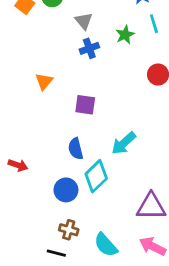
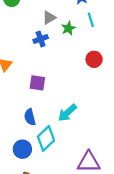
gray triangle: (84, 21) -> (49, 18), moved, turned 40

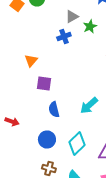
purple square: (37, 83) -> (44, 84), moved
cyan diamond: (46, 138) -> (77, 144), moved

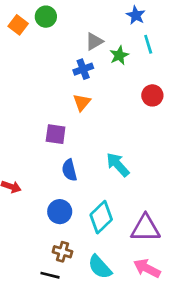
orange triangle: (31, 60) -> (82, 102), moved
cyan arrow: (89, 106) -> (118, 165), turned 90

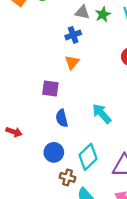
gray triangle: (94, 41) -> (82, 12), turned 42
green star: (119, 55) -> (103, 14), moved
brown cross: (62, 252) -> (67, 177), moved

